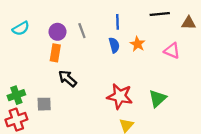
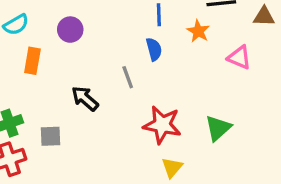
gray line: (82, 31) -> (128, 77), moved
orange star: (138, 44) -> (198, 31), moved
orange rectangle: (55, 53) -> (32, 61), moved

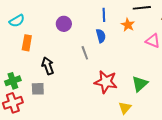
purple circle: (70, 30) -> (64, 24), moved
black arrow: (85, 99) -> (48, 66), moved, turned 30
yellow triangle: (172, 167) -> (125, 108), moved

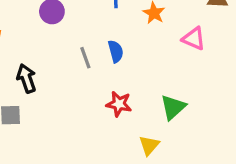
blue semicircle: (101, 36) -> (116, 51), moved
red star: (106, 82) -> (119, 104), size x0.7

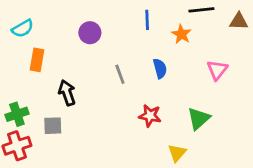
pink triangle: (194, 39) -> (217, 70), moved, turned 45
blue semicircle: (116, 51) -> (160, 68), moved

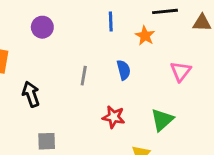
purple circle: (90, 33) -> (42, 27), moved
gray line: (120, 74) -> (84, 76), turned 30
gray square: (53, 126) -> (47, 141), moved

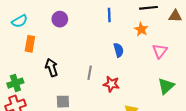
orange star: (145, 36) -> (141, 29), moved
gray line: (84, 76) -> (90, 73), moved
green triangle: (162, 120) -> (166, 86), moved

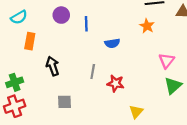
blue line: (109, 15) -> (86, 24), moved
blue semicircle: (119, 50) -> (112, 43), moved, turned 96
pink triangle: (160, 51) -> (166, 61), moved

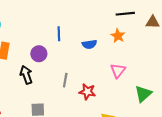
purple circle: (61, 15) -> (39, 54), moved
blue semicircle: (112, 43) -> (89, 44), moved
pink triangle: (166, 61) -> (118, 71), moved

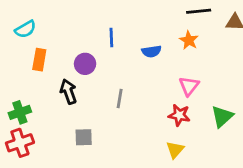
red star: (87, 92) -> (179, 115), moved

